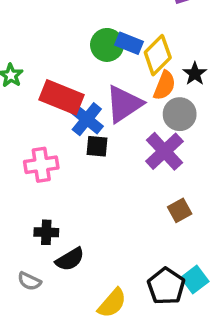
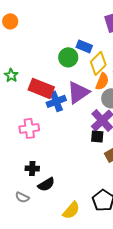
blue rectangle: (129, 43) -> (84, 46), moved
blue cross: (87, 119) -> (56, 101), turned 30
black square: (97, 146) -> (97, 136), moved

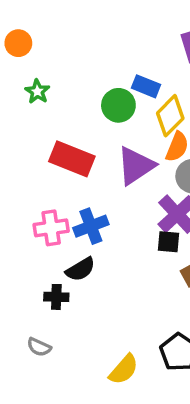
green star: (11, 75) -> (37, 92), moved
blue cross: (56, 101) -> (91, 226), moved
black semicircle: (46, 184) -> (80, 269), moved

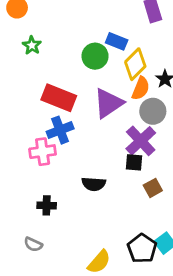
blue cross: (91, 226) -> (60, 130), moved
black semicircle: (80, 269) -> (94, 184), moved, turned 35

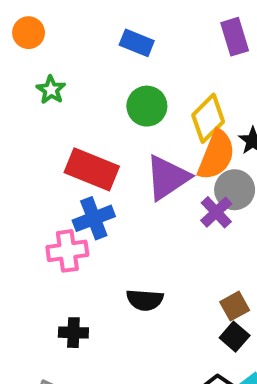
blue rectangle: (117, 41) -> (137, 43), moved
orange semicircle: (141, 88) -> (216, 155), size x1.4
purple cross: (141, 141) -> (216, 212), moved, size x0.7
black square: (134, 162) -> (235, 337), moved, turned 36

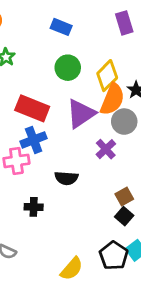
purple cross: (216, 212) -> (106, 149), moved
black semicircle: (145, 300) -> (66, 178), moved
black cross: (73, 333) -> (34, 207), moved

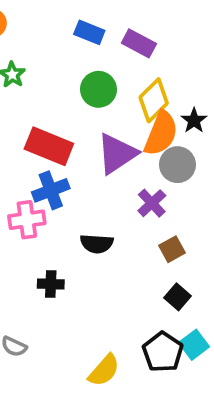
purple rectangle: (124, 23) -> (139, 43), moved, turned -45
brown square: (124, 196) -> (172, 249), moved

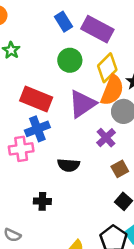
blue rectangle: (89, 32) -> (64, 22), turned 36
purple rectangle: (139, 43) -> (97, 29), size x1.4
black cross: (51, 284) -> (42, 201), moved

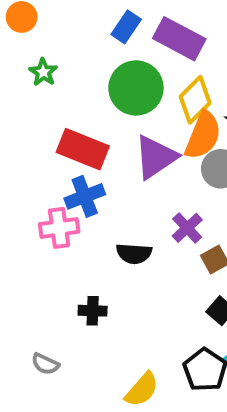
blue rectangle: (64, 22) -> (126, 27), turned 66
green circle: (70, 60) -> (136, 88), size x1.4
purple cross: (106, 138) -> (187, 228), moved

